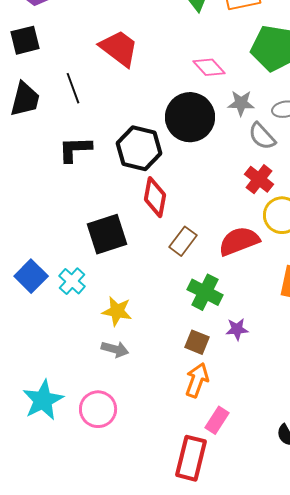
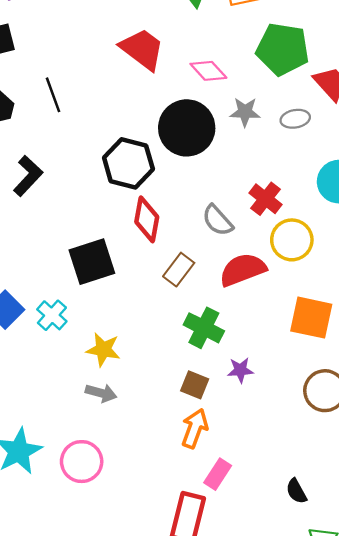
red trapezoid: (119, 48) -> (142, 49), moved
gray semicircle: (262, 136) -> (218, 220), moved
black L-shape: (75, 149) -> (28, 176), moved, turned 135

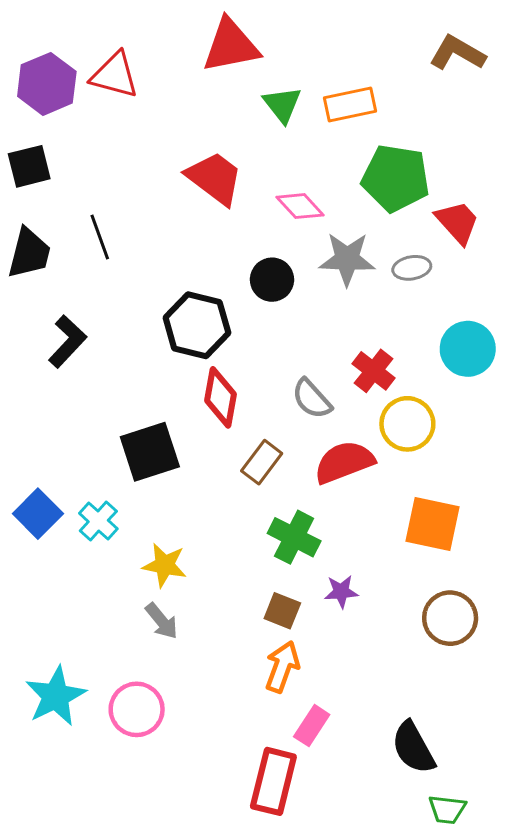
gray star: (245, 112) -> (347, 259), size x1.4
black circle: (187, 128) -> (272, 280), size x0.6
gray arrow: (101, 393) -> (162, 621), turned 36
black semicircle: (296, 491) -> (413, 748), size x1.6

